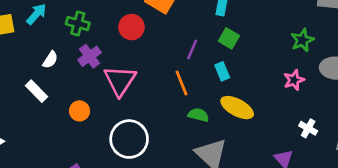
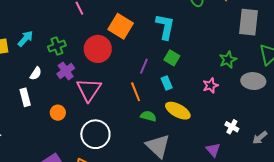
green cross: (78, 24) -> (57, 46), turned -36
red circle: (131, 27) -> (98, 49), size x1.4
pink star: (294, 80) -> (210, 85), moved
white rectangle: (37, 91) -> (25, 97), turned 30

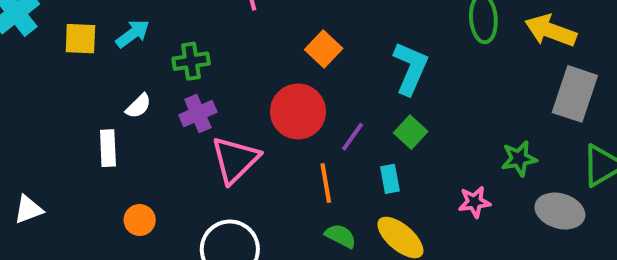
orange square: (121, 26) -> (324, 49), size x0.7
red circle: (98, 49) -> (298, 111), moved
orange circle: (58, 113) -> (140, 220), moved

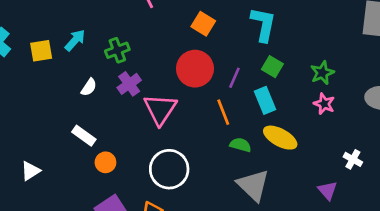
white rectangle: (108, 148) -> (84, 136), moved, turned -40
green star: (519, 159) -> (322, 73), moved
cyan rectangle: (390, 179) -> (265, 100), size x1.4
pink star: (474, 202) -> (324, 104), turned -30

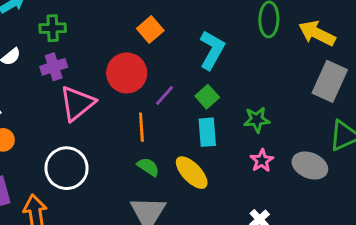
cyan rectangle: (265, 100) -> (207, 132), moved
pink star: (324, 104) -> (262, 161), moved

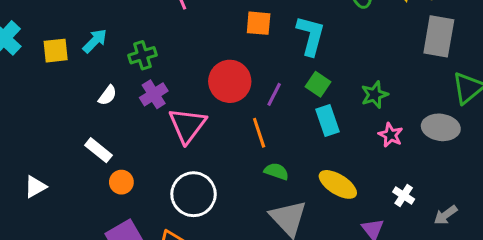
orange square: (150, 29) -> (259, 23), moved, turned -30
yellow ellipse: (192, 173) -> (338, 184), moved

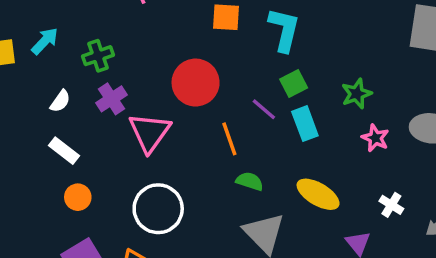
green square: (318, 84) -> (294, 84), turned 30
purple line: (274, 94) -> (264, 109), moved, turned -75
white rectangle: (98, 150) -> (64, 151), moved

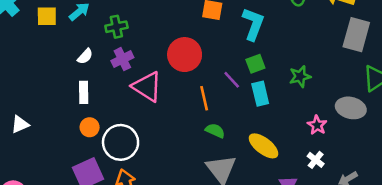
pink triangle: (150, 132) -> (147, 87), turned -40
pink star: (375, 138) -> (317, 125), moved
white rectangle: (64, 151) -> (84, 92), turned 45
white circle: (158, 209) -> (121, 142), moved

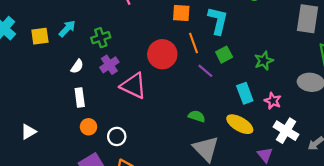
cyan rectangle: (260, 94) -> (245, 93), moved
orange line: (204, 98) -> (193, 43), moved
pink star: (317, 125) -> (273, 101), moved
white circle: (121, 142) -> (117, 136), size x0.6
white cross: (316, 160) -> (286, 131), size x1.6

